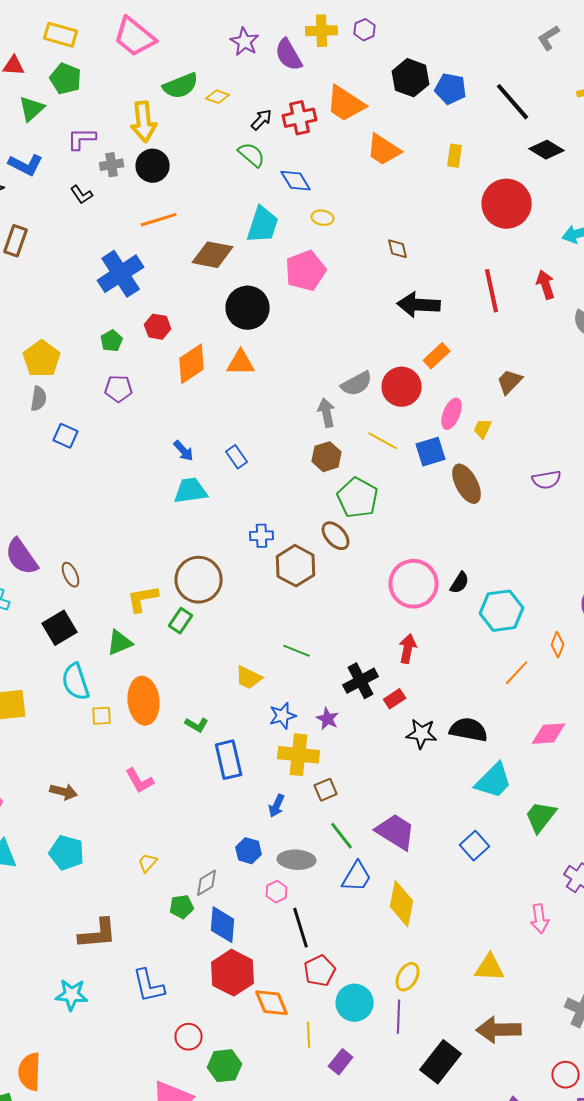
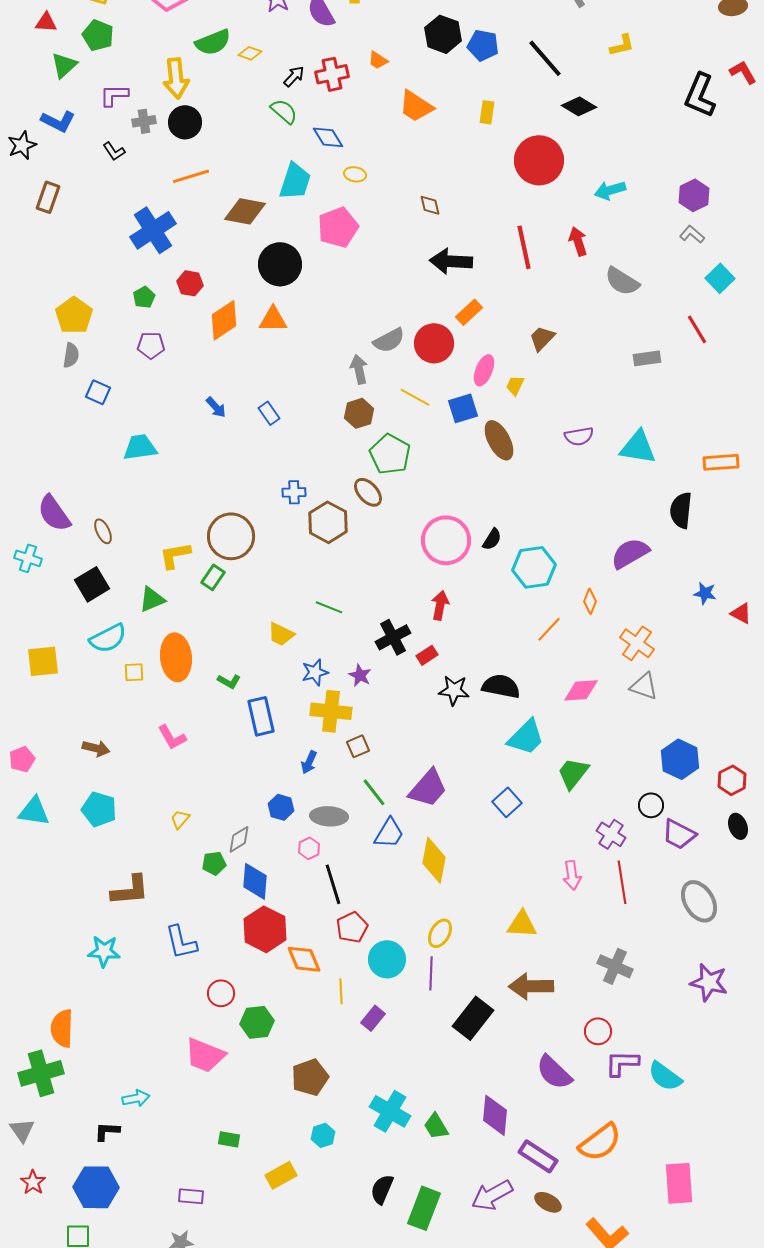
orange trapezoid: (346, 104) -> (378, 60), size x0.5
cyan trapezoid: (191, 491) -> (140, 447), moved
cyan semicircle: (76, 682) -> (108, 638), turned -99
purple trapezoid: (396, 832) -> (428, 788), turned 99

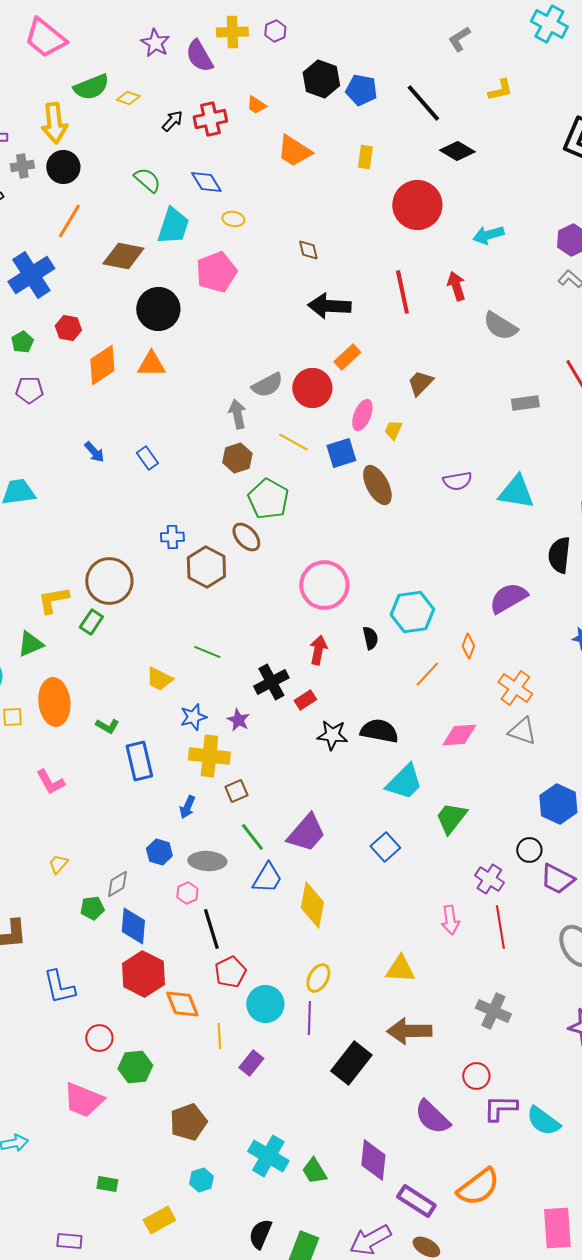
green semicircle: (284, 111) -> (147, 180), moved
orange line: (191, 176) -> (69, 221), turned -42
black semicircle: (492, 539) -> (370, 638), moved, turned -45

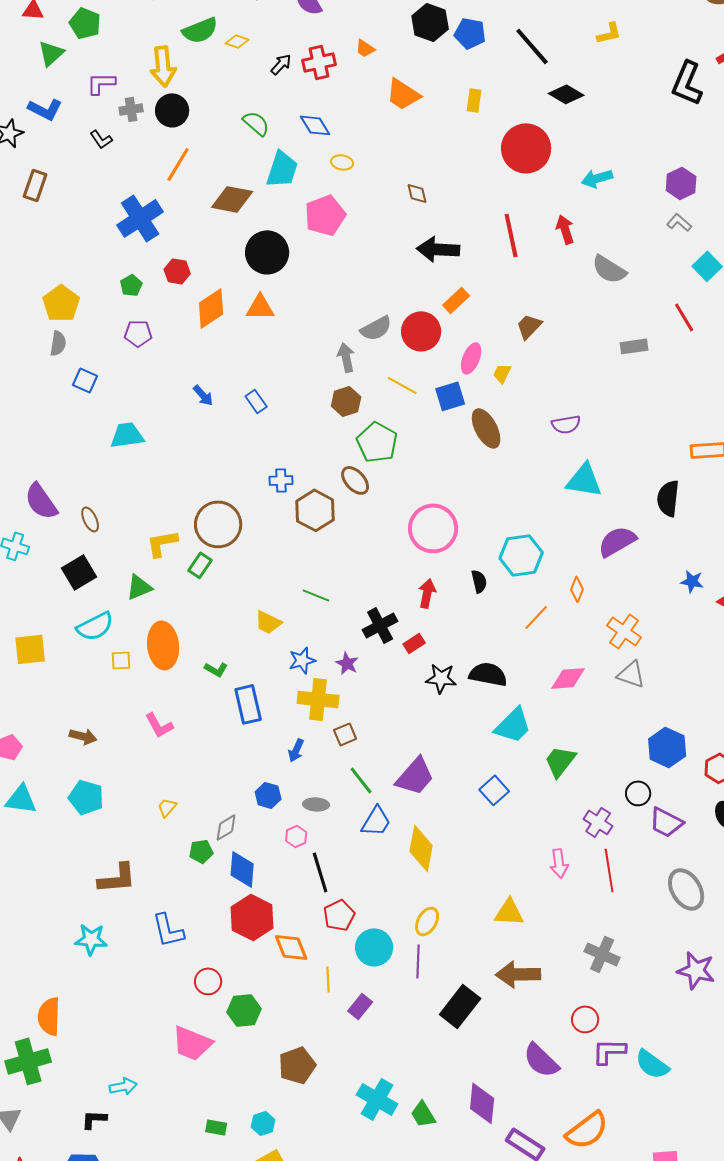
cyan triangle: (516, 492) -> (584, 480), moved
gray ellipse: (207, 861) -> (316, 804), size x0.7
cyan hexagon: (201, 1180) -> (263, 1123), moved

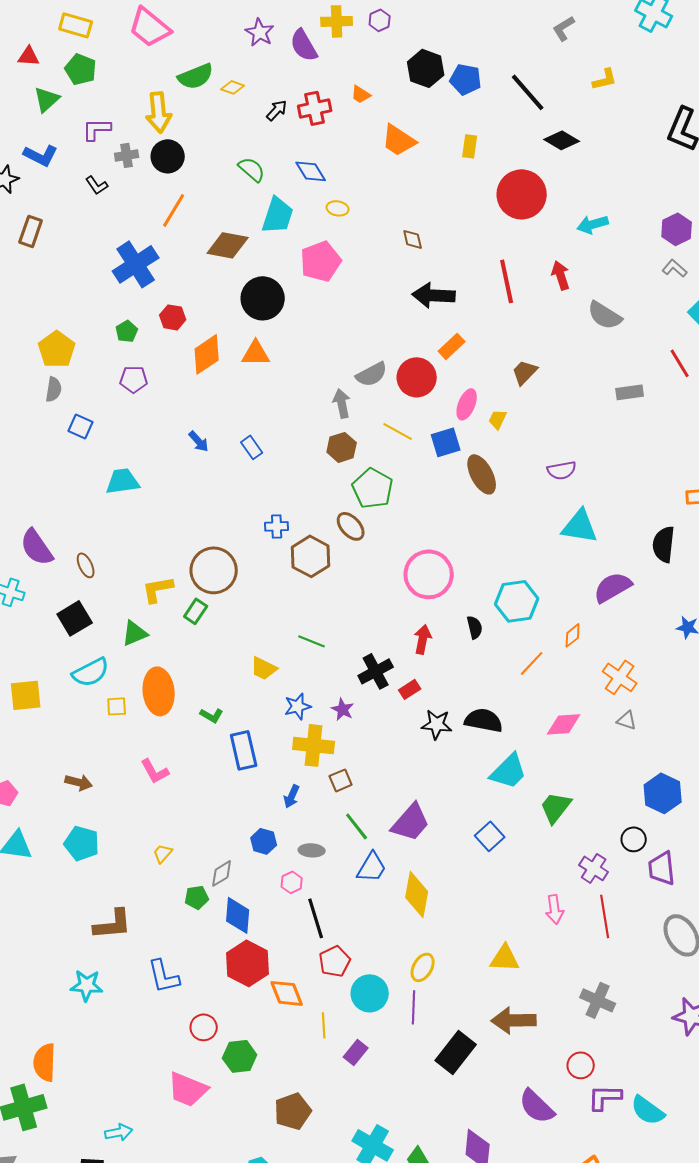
orange diamond: (577, 589) -> (573, 635), turned 30
gray triangle: (631, 674) -> (627, 720), size x0.7
purple trapezoid: (666, 822) -> (662, 868), turned 57

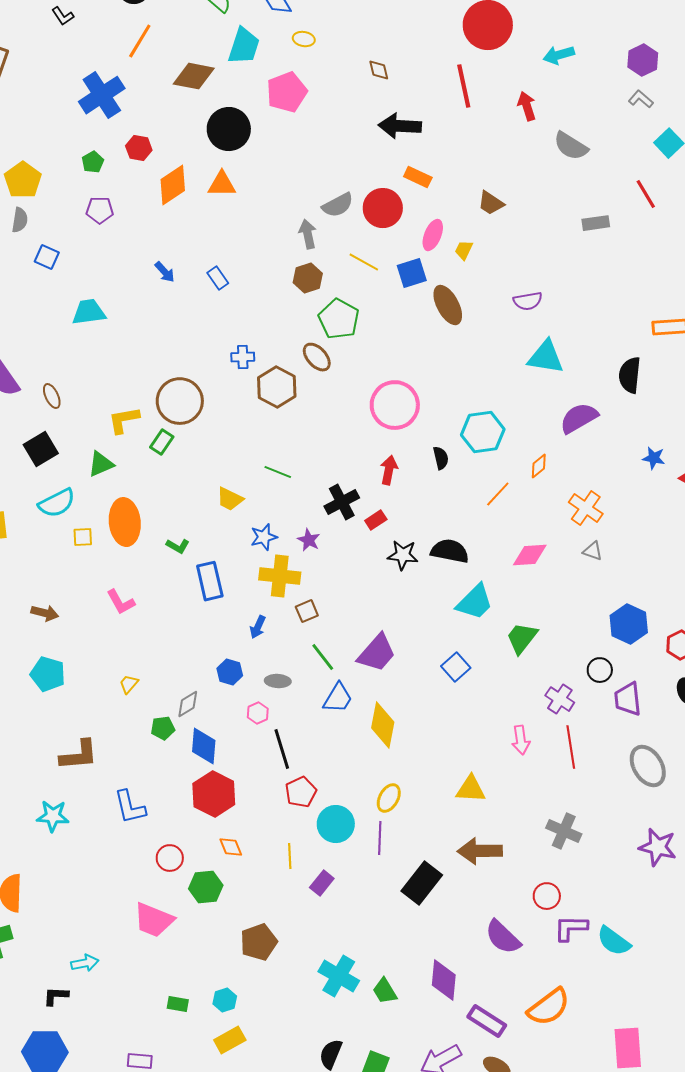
red line: (507, 281) -> (464, 86), moved
orange rectangle: (452, 346) -> (418, 177), turned 68
brown trapezoid: (525, 372) -> (491, 203), turned -100
orange diamond: (287, 993) -> (231, 847), moved, size x0.7

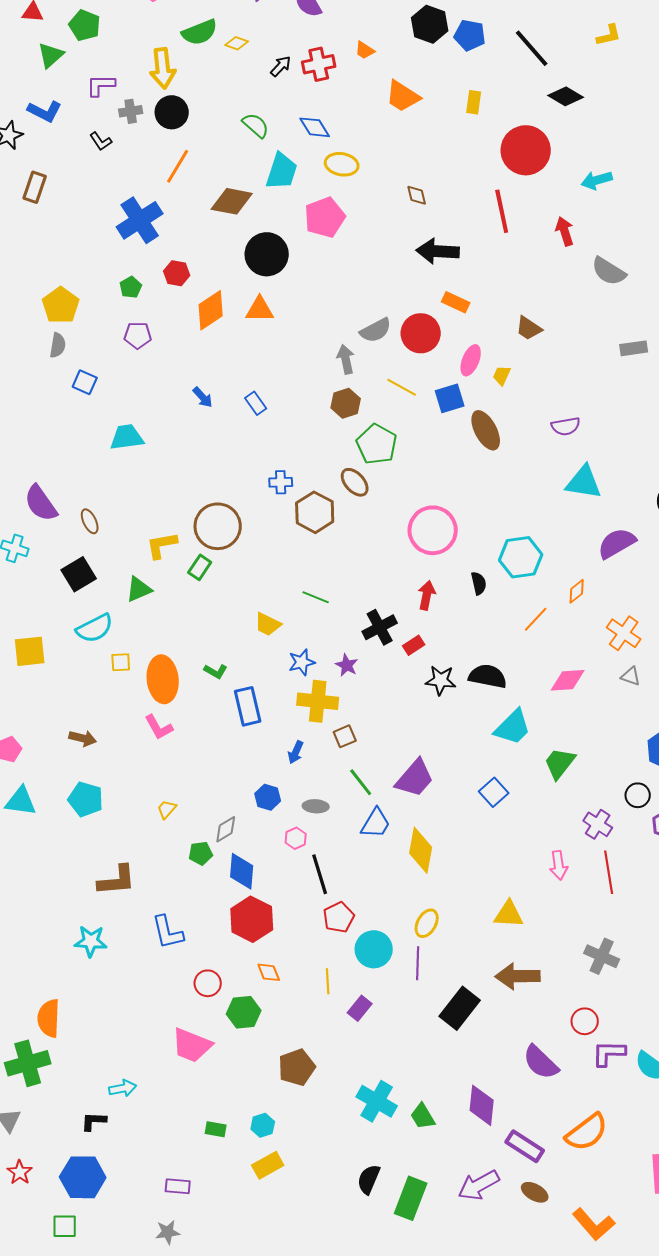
yellow ellipse: (304, 39) -> (342, 164), size x1.5
orange ellipse: (125, 522) -> (163, 679), moved

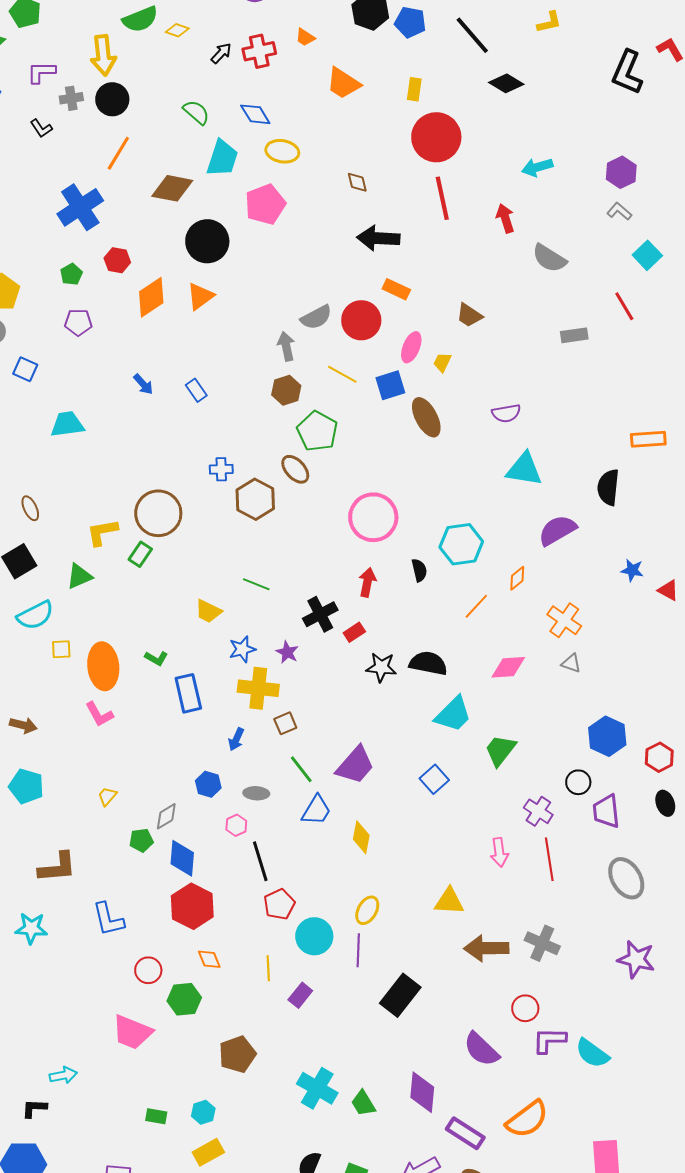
red circle: (526, 150) -> (436, 137), moved
orange triangle: (260, 309) -> (200, 296), turned -36
yellow diamond: (421, 850) -> (361, 837), size x0.7
brown arrow: (518, 976) -> (486, 948), moved

